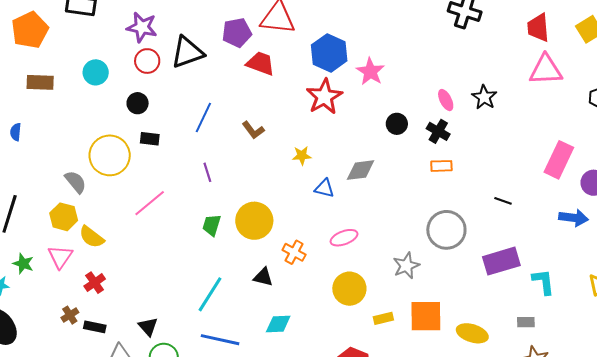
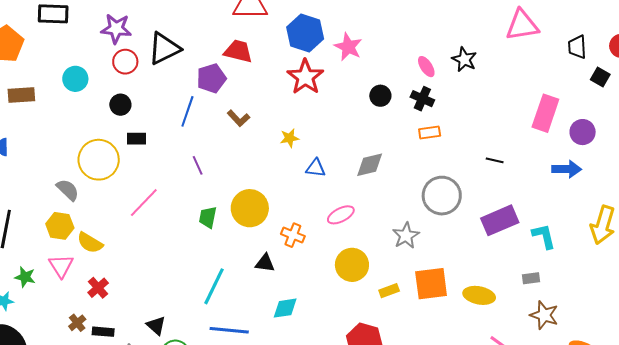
purple pentagon: (237, 33) -> (211, 78), moved
gray diamond: (361, 170) -> (370, 165), moved

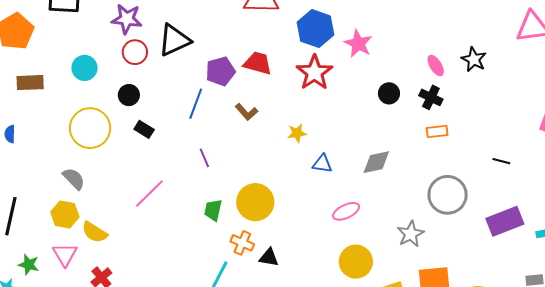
red trapezoid: (238, 51) -> (258, 63), moved
black rectangle: (137, 139) -> (144, 129), turned 30
yellow circle: (99, 160) -> (90, 128), moved
orange cross: (293, 235) -> (242, 243), moved

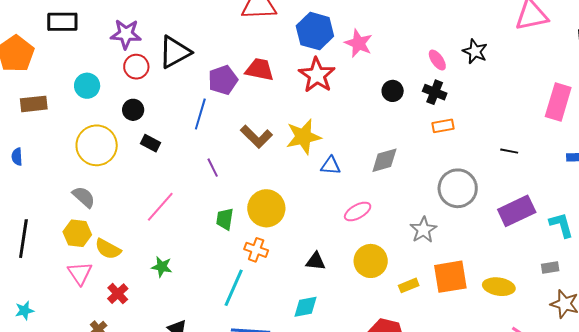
brown L-shape: (246, 112) -> (256, 137), moved, size x1.4
yellow star: (297, 133) -> (303, 137), size x1.8
black triangle: (269, 257) -> (316, 261), moved
green star: (29, 265) -> (162, 267), moved

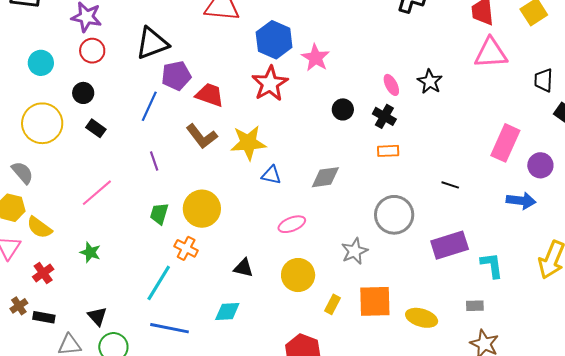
black triangle: (175, 52) -> (152, 43), moved
red trapezoid: (260, 69) -> (210, 95), moved
yellow rectangle: (409, 285) -> (332, 304), turned -48

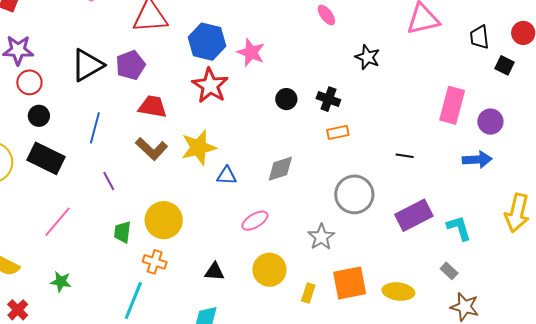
purple pentagon: (176, 76) -> (131, 65), moved
pink ellipse: (391, 85) -> (326, 15), moved
black circle: (83, 93) -> (39, 116), moved
black rectangle: (96, 128) -> (46, 158), size x1.8
gray rectangle: (475, 306) -> (449, 271), turned 54

